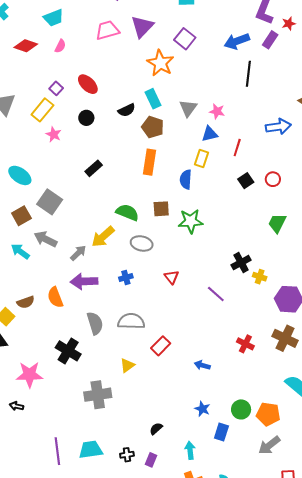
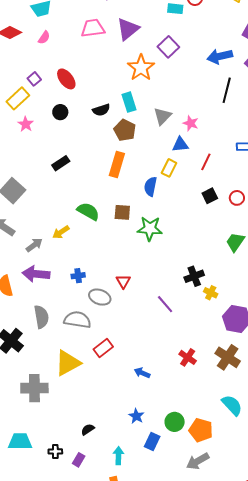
yellow arrow: (103, 237) -> (61, 232), size x0.7
gray ellipse: (142, 243) -> (100, 297), moved
yellow triangle: (127, 365) -> (68, 363), size x1.8

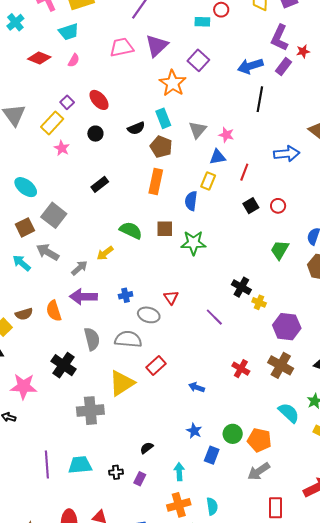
black cross: (194, 276) -> (241, 287), turned -36

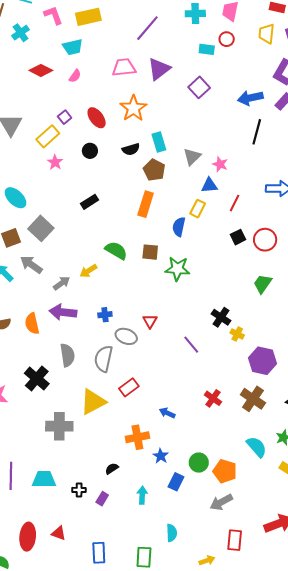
orange star: (173, 83) -> (133, 108), moved
red circle: (278, 206) -> (265, 240), size x1.5
gray semicircle: (128, 339) -> (103, 359), turned -88
orange cross: (179, 505) -> (137, 437), moved

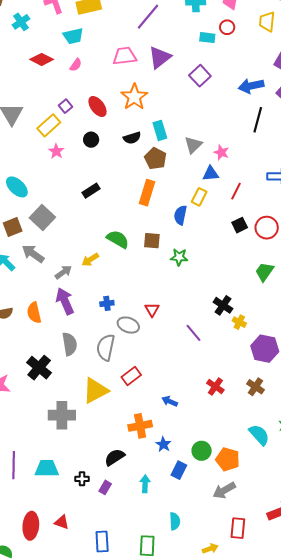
green star: (177, 269) -> (179, 257), size x0.7
purple arrow: (63, 312) -> (65, 301), turned 60
brown cross: (253, 399) -> (255, 387), size x0.7
black semicircle: (112, 469) -> (115, 457), size x1.5

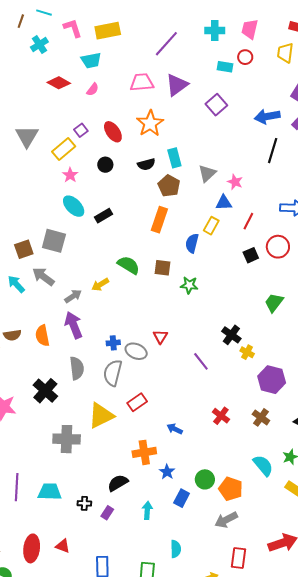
cyan ellipse: (17, 187) -> (74, 206), moved
gray square: (42, 218) -> (54, 241), turned -30
red circle: (267, 228) -> (278, 247), moved
blue cross: (107, 303) -> (113, 343), moved

